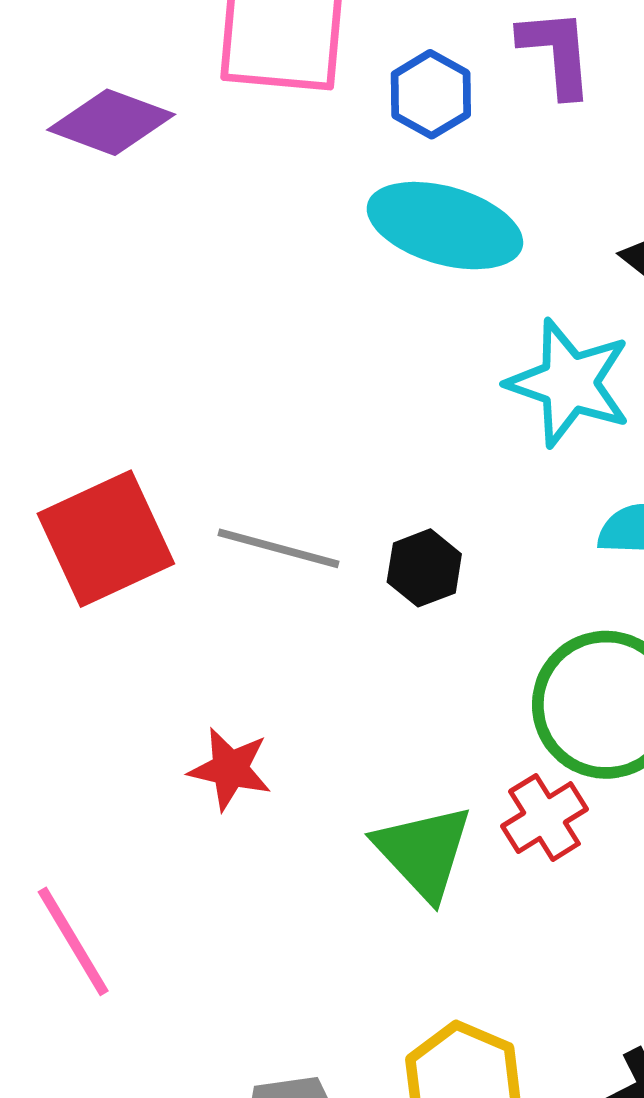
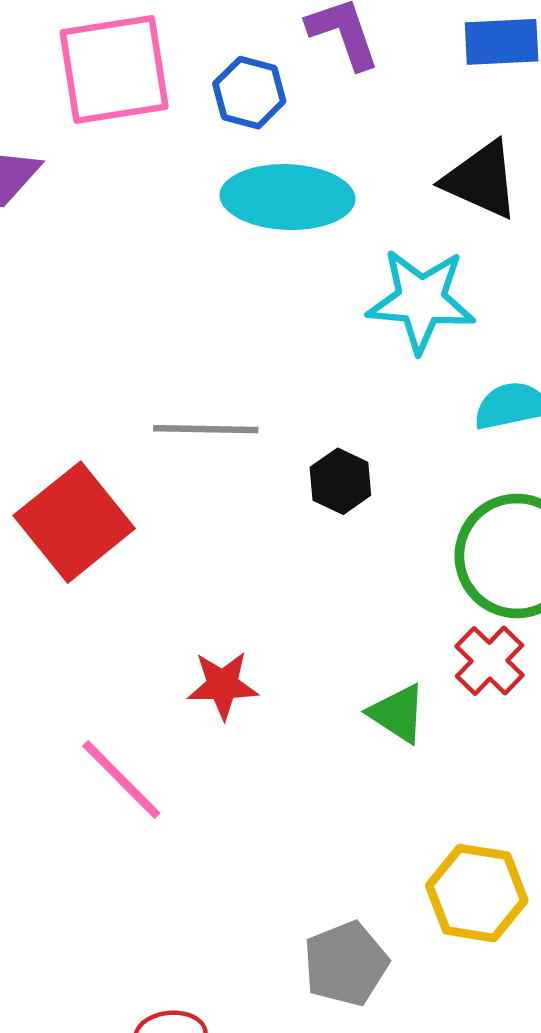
gray line: (278, 548) -> (206, 429), moved
green triangle: (423, 852) -> (398, 713), size x0.7
pink line: (73, 941) -> (121, 779), moved

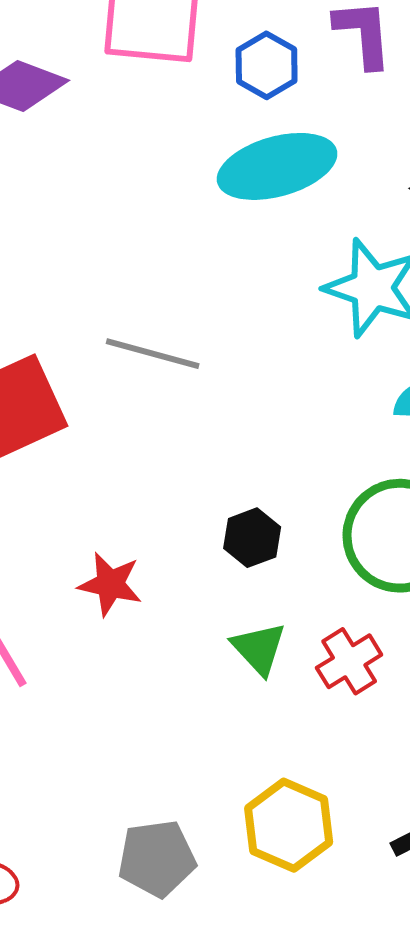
cyan ellipse: (287, 197) -> (277, 166), turned -32
black hexagon: (340, 481) -> (252, 538), moved
red cross: (490, 661) -> (349, 661), moved

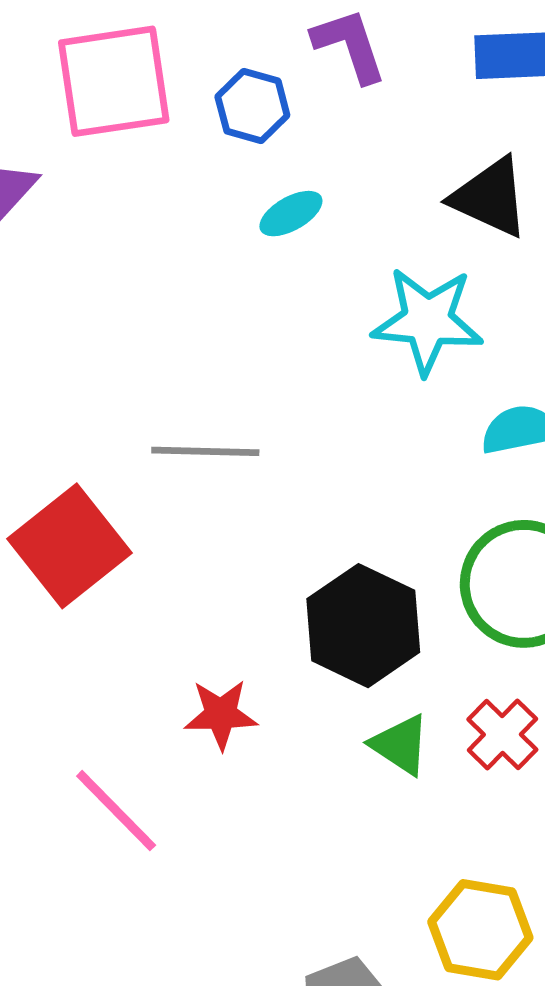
cyan ellipse: (277, 166) -> (291, 214), size x0.5
black hexagon: (252, 538) -> (363, 626), size x1.8

